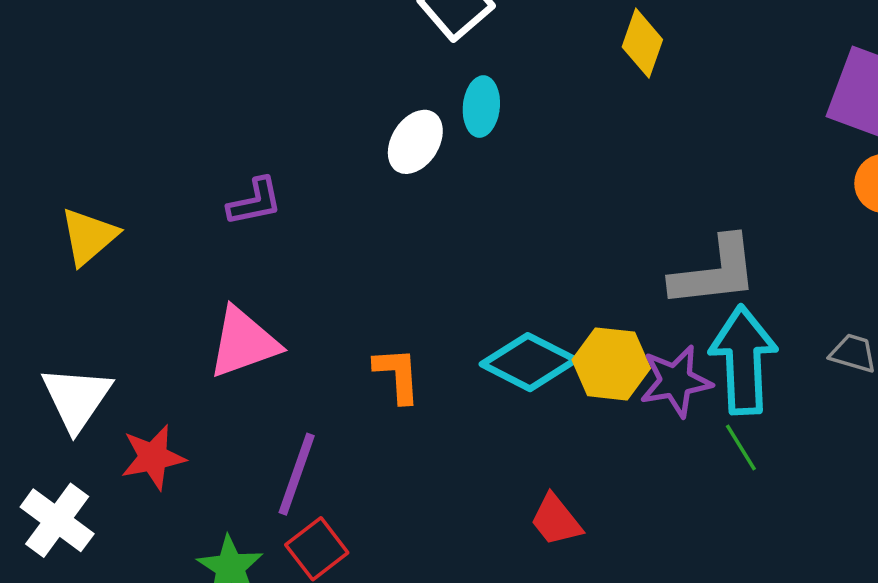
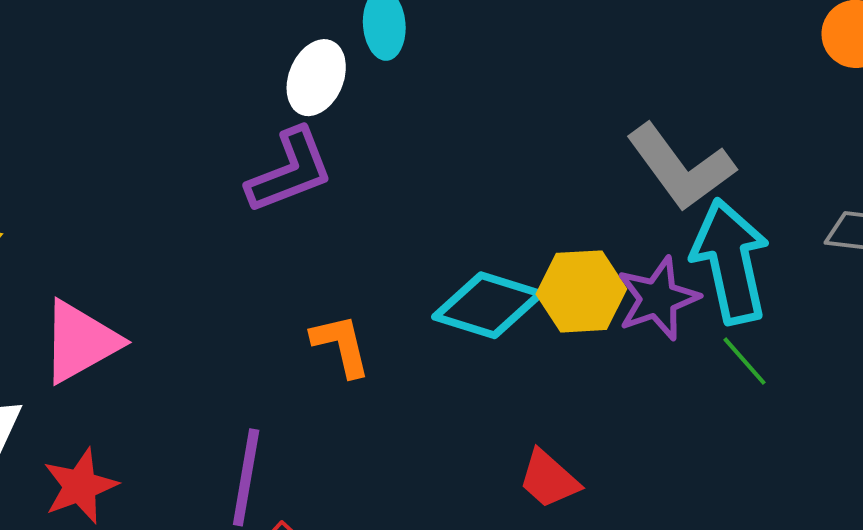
purple L-shape: (255, 202) -> (290, 171), moved, size x1.4
gray L-shape: (714, 272) -> (681, 167), turned 70
pink triangle: (243, 343) -> (80, 342), moved

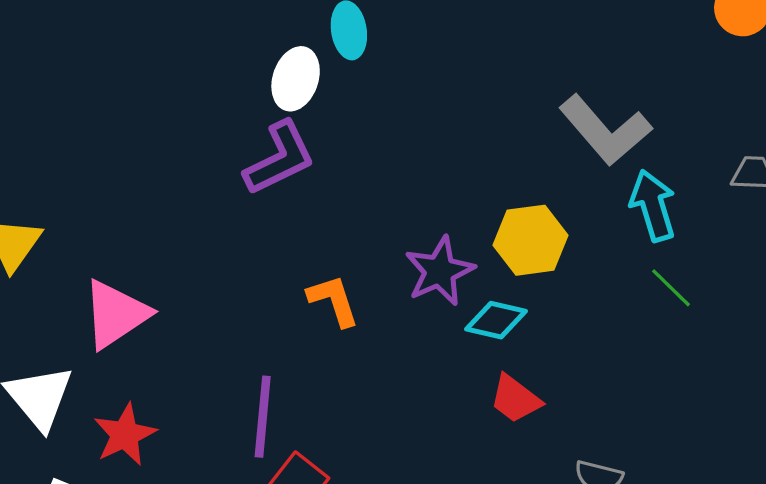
cyan arrow: (730, 261) -> (653, 206), size x0.7
purple star: (658, 298) -> (440, 271), moved
cyan diamond: (488, 305) -> (496, 320), moved, size x0.7

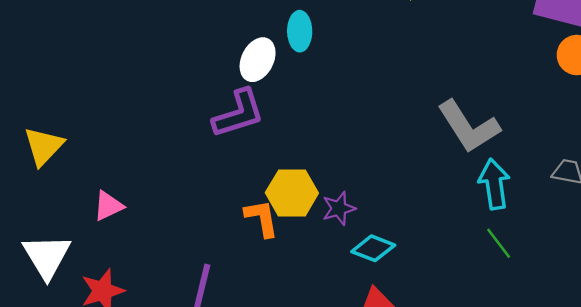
yellow hexagon: (530, 240) -> (292, 193), moved
purple star: (440, 271) -> (339, 208), size x0.7
pink triangle: (116, 314) -> (108, 206), size x0.6

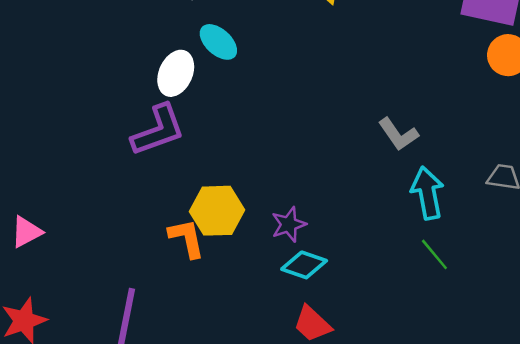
cyan ellipse: (300, 31) -> (218, 42), turned -45
gray L-shape: (469, 127) -> (398, 134), size x0.6
purple star: (339, 208) -> (289, 224), moved

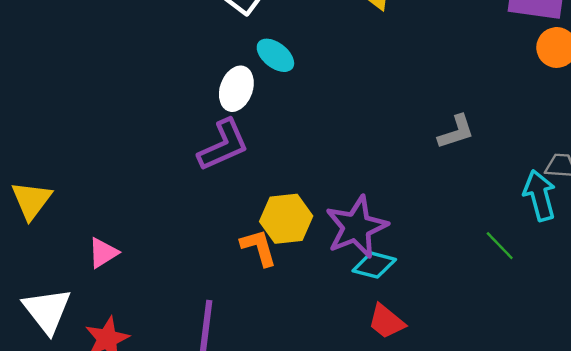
gray L-shape: (398, 134) -> (456, 132), turned -69
cyan arrow: (427, 193) -> (540, 195), moved
purple star: (289, 224) -> (356, 227), size x1.8

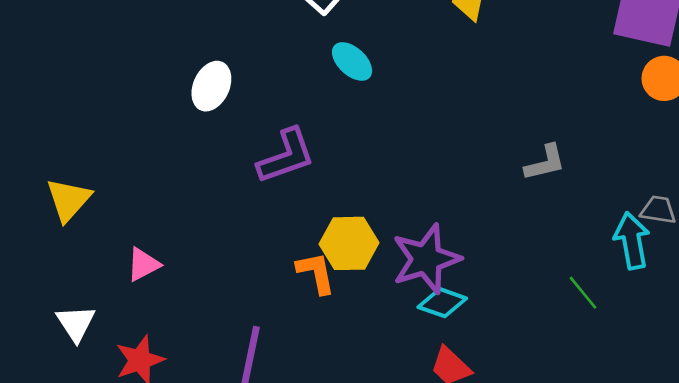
white ellipse: (236, 89) -> (211, 86), moved
white triangle: (47, 310) -> (76, 323), size x0.7

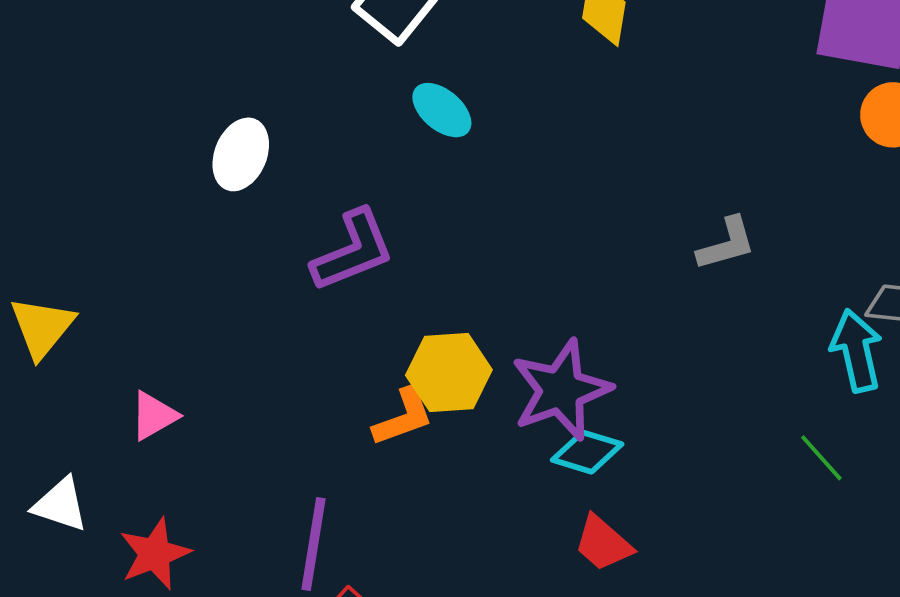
orange L-shape: (316, 273) -> (403, 417), turned 84
green line: (583, 293) -> (821, 458), moved
white triangle: (76, 323) -> (60, 505), turned -36

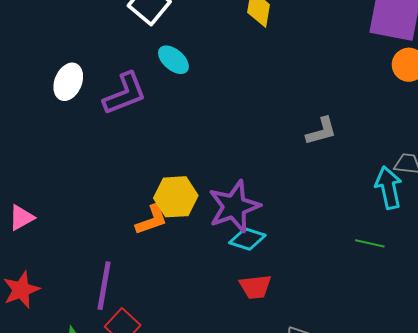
purple L-shape: (353, 251) -> (125, 94), moved
green line: (821, 458) -> (370, 243), turned -36
red trapezoid: (603, 543) -> (255, 287), turned -48

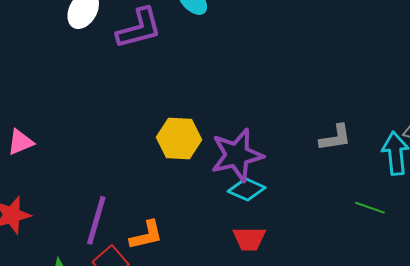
gray L-shape: (321, 131) -> (335, 138), moved
orange L-shape: (152, 220) -> (146, 235), moved

